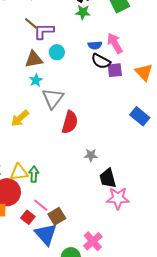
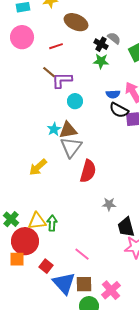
brown triangle: (34, 59) -> (68, 130), moved
pink line: (41, 205) -> (82, 254), moved
brown square: (57, 216) -> (84, 284), moved, turned 30

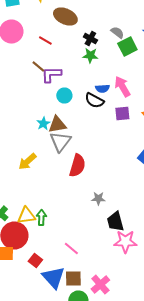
gray semicircle: (114, 38) -> (117, 32), moved
red line: (56, 46) -> (45, 40), turned 48
black semicircle: (119, 110) -> (94, 100), moved

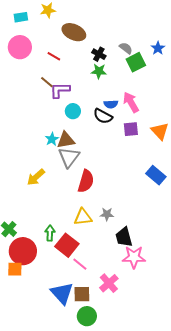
yellow triangle: (26, 216) -> (83, 217), moved
red square: (35, 260) -> (67, 245), moved, size x1.6
pink cross: (100, 284) -> (109, 283), moved

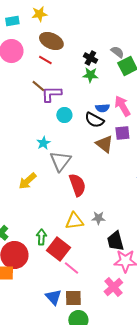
brown ellipse: (74, 32) -> (51, 41), moved
brown triangle: (66, 140) -> (104, 144), moved, turned 48
red semicircle: (86, 181) -> (77, 185), turned -35
pink cross: (109, 283) -> (113, 287), moved
blue triangle: (62, 293) -> (53, 297), size x0.7

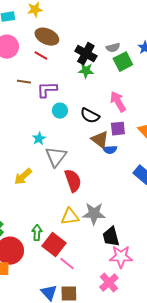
gray semicircle: (117, 52) -> (113, 48), turned 128
black cross: (90, 58) -> (86, 54), size x1.5
brown line: (38, 86) -> (24, 82), moved, turned -32
blue semicircle: (102, 108) -> (110, 150), moved
gray star: (98, 218) -> (94, 214), size x1.6

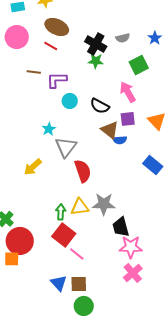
green square: (123, 62) -> (139, 65), moved
green arrow: (37, 233) -> (61, 212), moved
pink cross: (109, 283) -> (133, 273), moved

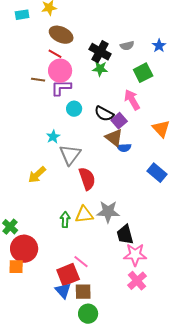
pink circle: (17, 37) -> (60, 71), moved
purple square: (128, 119) -> (119, 121), moved, turned -35
red square: (64, 235) -> (68, 275), moved, turned 30

